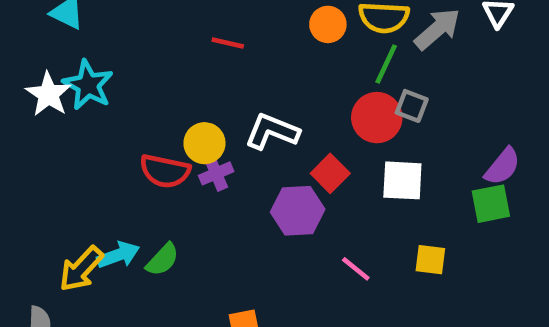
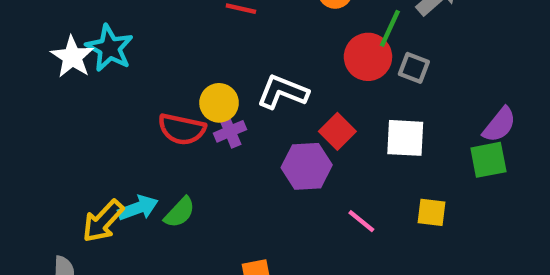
red circle: (377, 118) -> (368, 57), moved

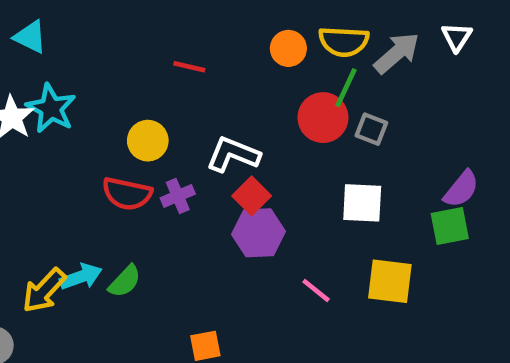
yellow circle: (219, 103) -> (148, 141), moved
red square: (337, 131) -> (252, 196), moved
yellow square: (432, 212) -> (390, 281), size x1.5

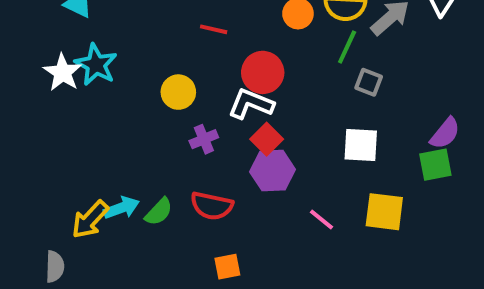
red circle: (323, 118) -> (263, 72), moved
red semicircle: (127, 194) -> (212, 206), moved

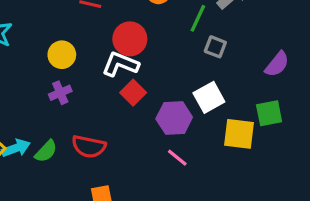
purple semicircle: (445, 133) -> (277, 64), moved
purple cross: (204, 139) -> (60, 93), moved
white square: (361, 145) -> (209, 97), turned -32
purple hexagon: (272, 171) -> (174, 118), moved
yellow square: (384, 212) -> (239, 134), moved

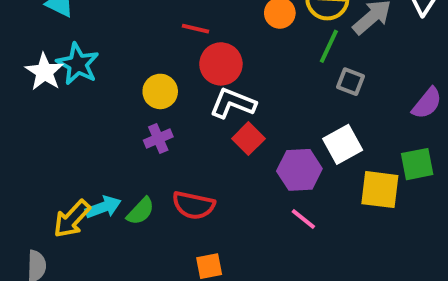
red circle: (130, 39) -> (221, 64), moved

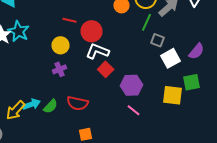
red line: (195, 29) -> (70, 20), moved
white square: (343, 144) -> (170, 58), moved

